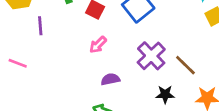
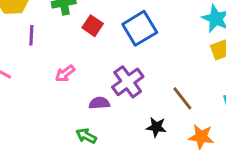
pink arrow: (98, 45) -> (65, 74), moved
purple cross: (151, 56) -> (128, 82), moved

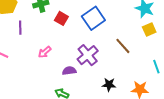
brown line: (182, 98) -> (123, 46), moved

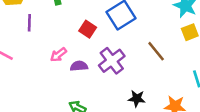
red square: (61, 18) -> (88, 29), moved
purple semicircle: (69, 71) -> (79, 66), moved

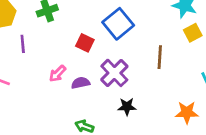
brown line: (156, 51) -> (160, 57), turned 50
black star: (137, 99) -> (127, 107), moved

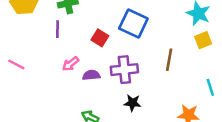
blue square: (118, 24) -> (133, 23), turned -32
purple line: (23, 44) -> (57, 29), moved
purple cross: (114, 73) -> (124, 70), turned 32

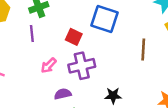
purple cross: (124, 70) -> (82, 66), moved
purple semicircle: (91, 75) -> (63, 94), moved

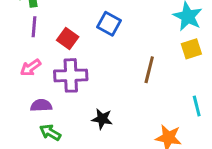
blue square: (104, 19) -> (109, 24), size x0.7
purple line: (32, 33) -> (34, 27), moved

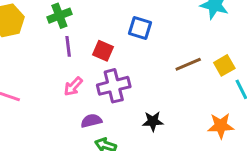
yellow square: (191, 49) -> (224, 65), moved
brown line: (149, 70) -> (188, 64), turned 65

